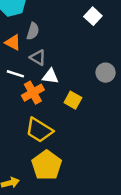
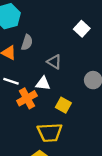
gray triangle: (38, 58) -> (54, 62), moved
yellow trapezoid: (39, 130) -> (50, 133), moved, turned -35

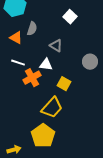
white square: (82, 29) -> (70, 17), moved
yellow trapezoid: (50, 133) -> (52, 108), turned -45

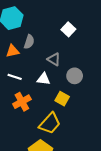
orange triangle: (16, 38) -> (13, 51), turned -40
gray circle: (90, 62) -> (75, 76), moved
orange cross: (32, 78) -> (22, 102), moved

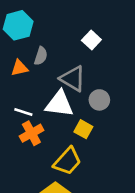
gray triangle: (54, 59) -> (73, 79), size x1.5
white line: (15, 77) -> (23, 112), moved
white triangle: (44, 79) -> (59, 104), size x1.6

